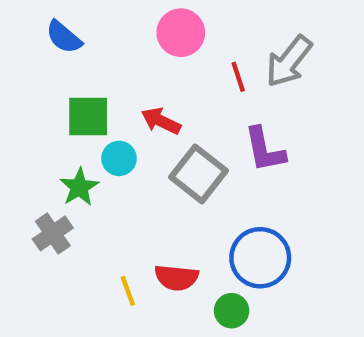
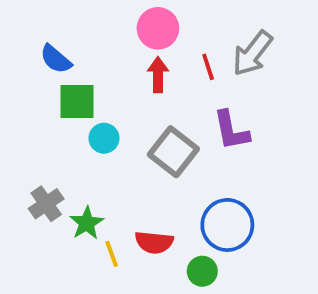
blue semicircle: (64, 37) -> (56, 59), moved
red arrow: (161, 121) -> (158, 75), moved, turned 64
green star: (79, 187) -> (87, 223), moved

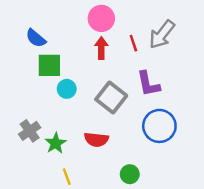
blue circle: (227, 225) -> (159, 126), moved
red semicircle: (154, 242) -> (96, 140), moved
yellow line: (112, 254) -> (67, 177), moved

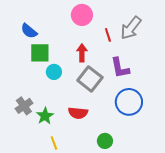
red arrow: (101, 48) -> (82, 53), moved

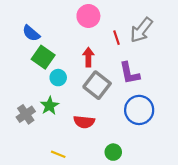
green square: (40, 53) -> (43, 57), turned 35
green star: (45, 116) -> (50, 106), moved
yellow line: (54, 143) -> (58, 154), turned -48

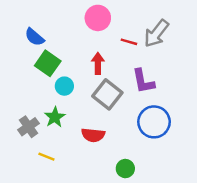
red line: (116, 38) -> (129, 42), turned -56
yellow line: (58, 154) -> (46, 157), moved

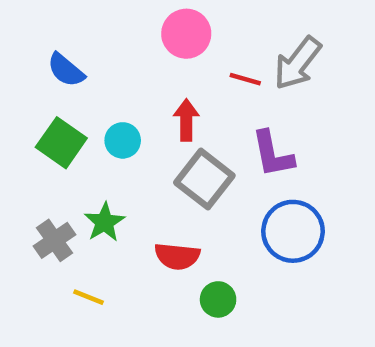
green square: (48, 63) -> (61, 143), moved
cyan circle: (64, 86) -> (123, 140), moved
green circle: (125, 169) -> (218, 299), moved

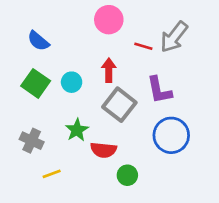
green star: (104, 222) -> (77, 130), moved
gray cross: (55, 240) -> (32, 141), turned -30
yellow line: (89, 297) -> (52, 174), turned -42

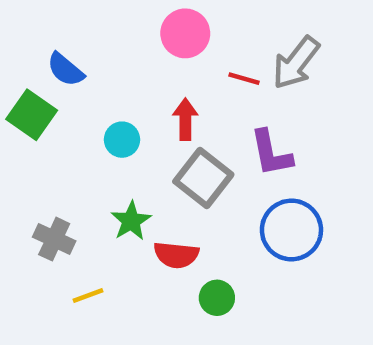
green square: (36, 83) -> (32, 115), moved

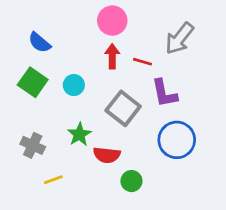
red line: (244, 79) -> (142, 62), moved
green square: (32, 115) -> (33, 82), moved
red arrow: (185, 119) -> (112, 56), moved

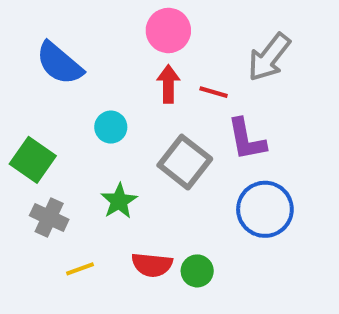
blue semicircle: (40, 43) -> (59, 63), size x1.4
green square: (33, 82) -> (33, 160), moved
red semicircle: (107, 155) -> (152, 265), moved

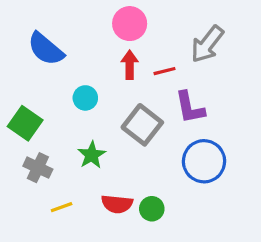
red line: (214, 92) -> (164, 71), turned -30

